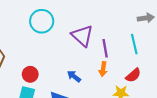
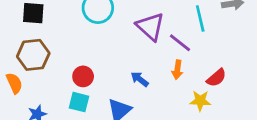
cyan line: (134, 44) -> (200, 19), moved
purple line: (105, 48) -> (180, 43), turned -42

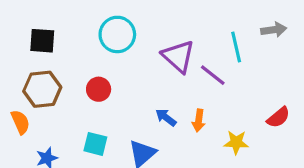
orange arrow: (177, 70) -> (199, 120), moved
red circle: (83, 76) -> (99, 89), moved
red semicircle: (216, 78) -> (278, 117), moved

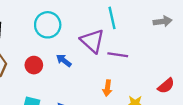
cyan line: (236, 47) -> (112, 18), moved
purple line: (213, 75) -> (118, 55), turned -30
blue arrow: (166, 117) -> (64, 60), moved

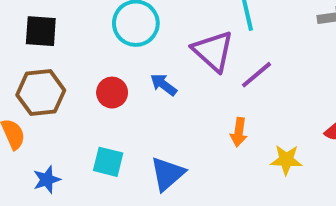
purple line: (118, 55) -> (257, 75), turned -48

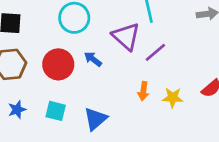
red circle: (112, 93) -> (58, 64), size x1.5
yellow star: (286, 160) -> (173, 98), moved
blue star: (47, 180) -> (17, 110), moved

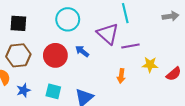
purple line: (155, 52) -> (130, 46), turned 30
yellow star: (173, 98) -> (150, 65), moved

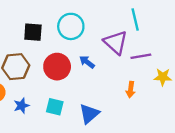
black square: (18, 23) -> (33, 32), moved

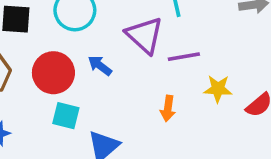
cyan square: (55, 107) -> (66, 116), moved

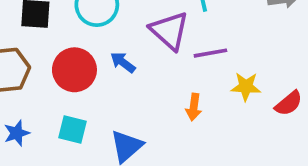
cyan square: (66, 116) -> (73, 129), moved

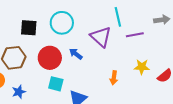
purple line: (210, 53) -> (135, 35), moved
cyan square: (73, 129) -> (56, 84), moved

